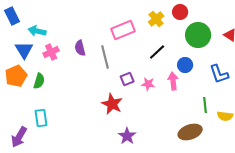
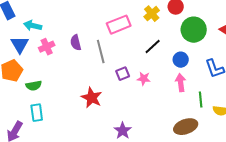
green semicircle: (39, 81) -> (34, 86), moved, turned 63
pink arrow: (173, 81) -> (181, 83), moved
red star: (112, 104) -> (92, 98), moved

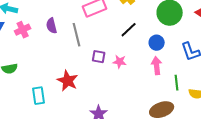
purple square: (123, 74) -> (99, 57), turned 32
cyan rectangle: (37, 113) -> (39, 96), moved

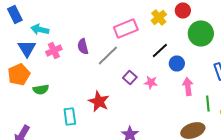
gray line: (77, 35) -> (108, 56), turned 60
blue circle: (157, 43) -> (177, 64), moved
purple square: (99, 57) -> (130, 78), turned 32

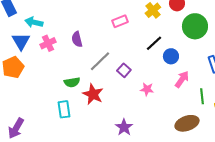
pink rectangle: (126, 28) -> (120, 21), size x0.7
gray line: (108, 56) -> (100, 61), moved
pink star: (151, 82) -> (147, 89), moved
pink arrow: (188, 86) -> (182, 79), turned 42
green semicircle: (41, 90) -> (72, 82), moved

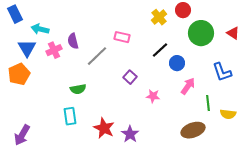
pink rectangle: (120, 21) -> (122, 37), moved, turned 35
purple semicircle: (77, 39) -> (73, 41), moved
gray line: (100, 61) -> (97, 56), moved
red star: (93, 94) -> (104, 128), moved

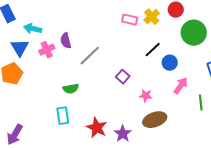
pink rectangle: (122, 37) -> (130, 20), moved
brown ellipse: (193, 130) -> (155, 120), moved

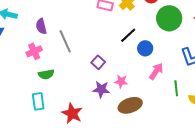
pink cross: (47, 50) -> (34, 51), moved
gray line: (90, 56) -> (65, 41), turned -70
purple star: (123, 134) -> (101, 89), moved, turned -30

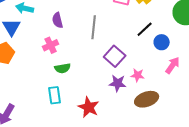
gray line: (65, 41) -> (94, 27), moved, turned 30
purple square: (98, 62) -> (115, 56), size x1.5

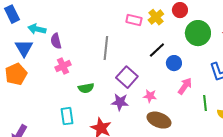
purple semicircle: (58, 20) -> (56, 41), moved
green semicircle: (63, 68) -> (86, 88), moved
purple star: (118, 83) -> (120, 102), moved
brown ellipse: (147, 99) -> (159, 120), turned 40

